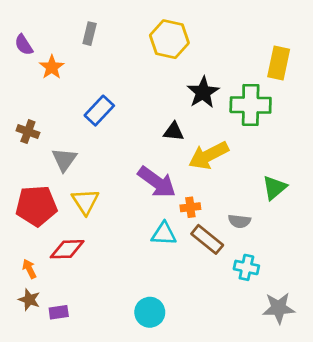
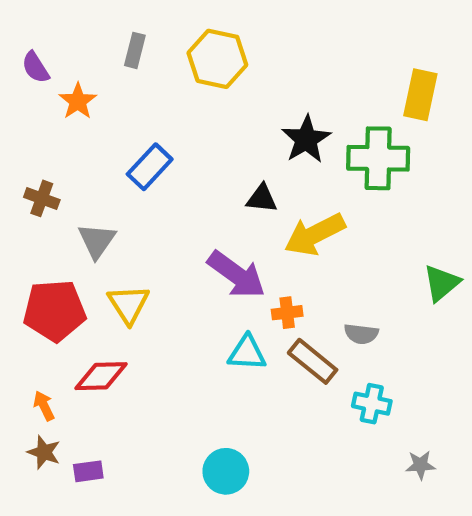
yellow hexagon: (169, 39) -> (217, 59), moved
green triangle: (274, 188) -> (442, 283), moved
gray star: (279, 308) -> (420, 465), size x0.6

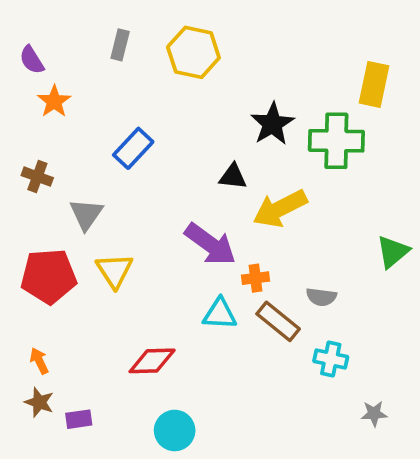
orange star: (78, 101) -> (54, 101), moved
red diamond: (101, 376) -> (152, 361), moved
cyan circle: (226, 471) -> (175, 430), moved

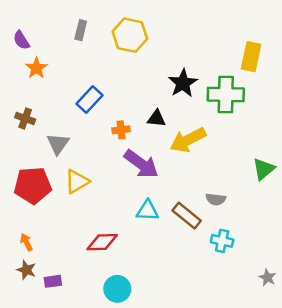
yellow triangle: (114, 271) -> (77, 182), turned 32
orange cross: (255, 278) -> (121, 130), moved
gray star: (374, 414) -> (267, 277), moved, turned 30

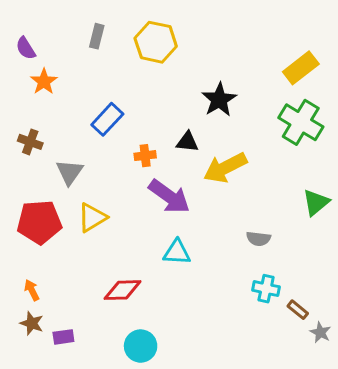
yellow rectangle: (251, 57) -> (301, 68), turned 40
green cross: (226, 94) -> (301, 122), moved, turned 30
brown rectangle: (187, 216) -> (298, 310), moved, size x0.6

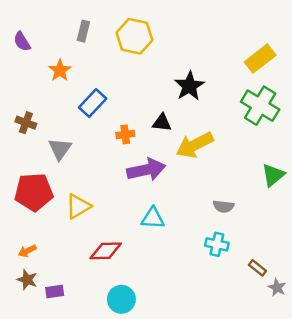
orange star: (44, 81) -> (60, 70), moved
purple arrow: (169, 196) -> (146, 170), turned -48
yellow triangle: (92, 218) -> (78, 206), moved
cyan cross: (266, 289) -> (217, 244), moved
orange arrow: (32, 290) -> (27, 251), turned -90

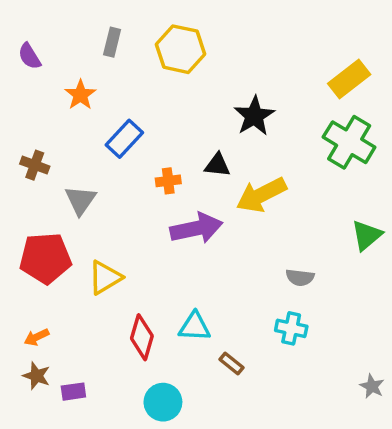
cyan triangle: (153, 218) -> (195, 327), moved
red diamond: (106, 251) -> (142, 337), turned -72
brown rectangle: (257, 268) -> (231, 363), moved

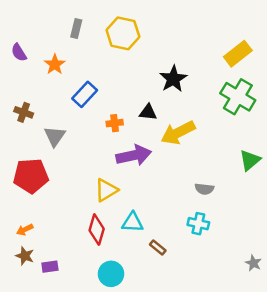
purple semicircle: (30, 56) -> (19, 52), moved
yellow triangle: (105, 277) -> (106, 190), moved

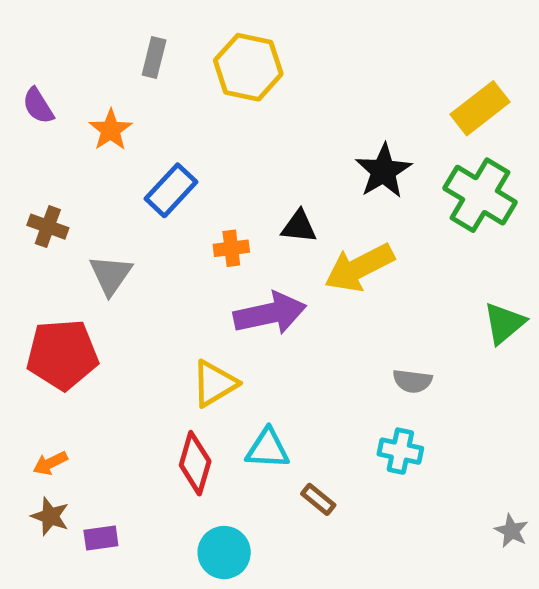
black star: (173, 79) -> (383, 171), moved

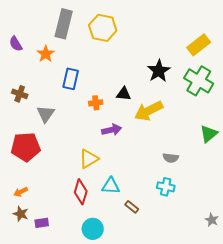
gray rectangle: (154, 57) -> (64, 24), size x1.8
blue rectangle: (171, 190) -> (71, 79), turned -30
purple arrow: (270, 313) -> (112, 130), size x0.7

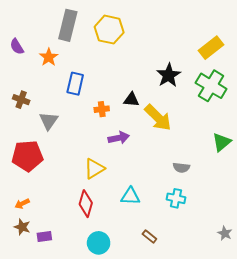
yellow arrow: (149, 111) -> (158, 118), turned -108
cyan triangle: (111, 186) -> (130, 196), moved
brown rectangle: (132, 207) -> (149, 237), moved

